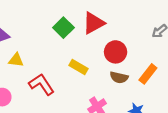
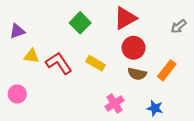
red triangle: (94, 23) -> (125, 18), moved
red L-shape: (42, 84) -> (59, 63), moved

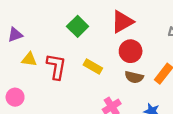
red L-shape: (59, 63) -> (56, 66), turned 44

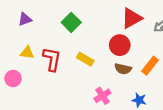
red triangle: (122, 22) -> (132, 18), moved
purple triangle: (15, 35) -> (25, 19), moved
pink circle: (15, 97) -> (13, 79), moved

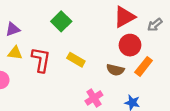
purple triangle: (25, 19) -> (13, 29), moved
red circle: (120, 45) -> (130, 45), moved

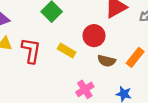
red circle: (130, 45) -> (94, 36), moved

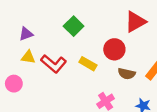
red L-shape: (31, 51) -> (54, 64), turned 120

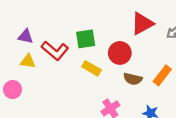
green square: (74, 26) -> (86, 39), moved, turned 36
purple triangle: (26, 34) -> (25, 36), turned 32
red L-shape: (54, 64) -> (55, 51), moved

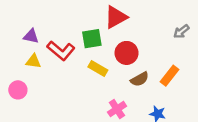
red triangle: (142, 24) -> (116, 17), moved
brown semicircle: (133, 79) -> (140, 79), turned -42

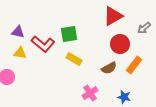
red triangle: (116, 17) -> (113, 16), moved
red circle: (127, 53) -> (120, 44), moved

